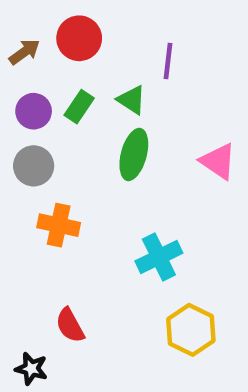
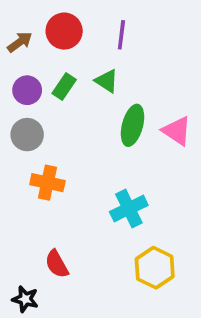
purple line: (168, 61) -> (121, 35), moved
green ellipse: (134, 154) -> (133, 125), moved

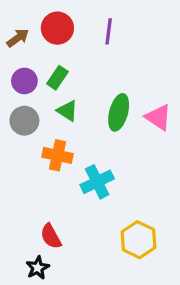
green triangle: (107, 81) -> (67, 111), moved
orange cross: (47, 183) -> (57, 155), moved
cyan cross: (129, 209) -> (97, 182), moved
black star: (25, 299) -> (38, 268), moved, turned 30

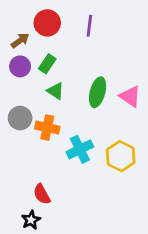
brown arrow: (18, 38) -> (20, 41), moved
gray circle: (24, 121) -> (20, 118), moved
yellow hexagon: (138, 240) -> (121, 156), moved

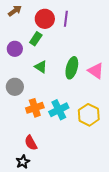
red circle: (47, 23) -> (45, 19), moved
brown arrow: (20, 41) -> (15, 11), moved
green rectangle: (47, 64) -> (36, 39), moved
orange cross: (47, 128) -> (35, 108), moved, turned -30

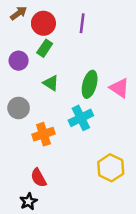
red circle: (45, 19) -> (43, 23), moved
cyan cross: (59, 110) -> (81, 118), moved
yellow hexagon: (89, 115) -> (111, 168), moved

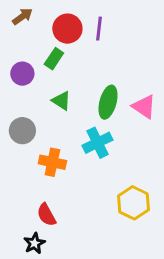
red circle: (43, 23) -> (67, 29), moved
orange cross: (43, 134) -> (52, 162), turned 30

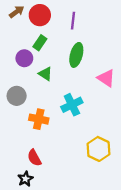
red circle: (67, 29) -> (40, 15), moved
purple circle: (22, 74) -> (24, 58), moved
green ellipse: (108, 102) -> (76, 55), moved

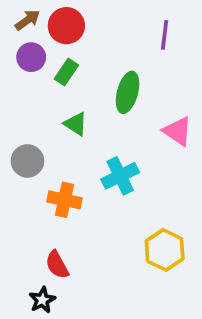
purple line: (73, 21) -> (165, 35), moved
purple circle: (24, 58) -> (31, 57), moved

